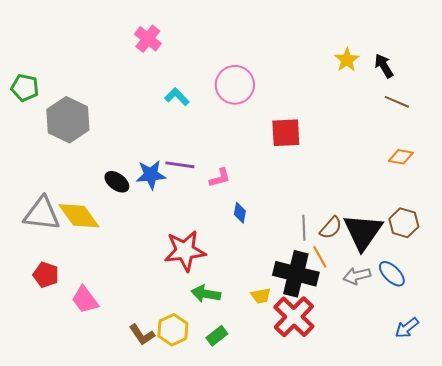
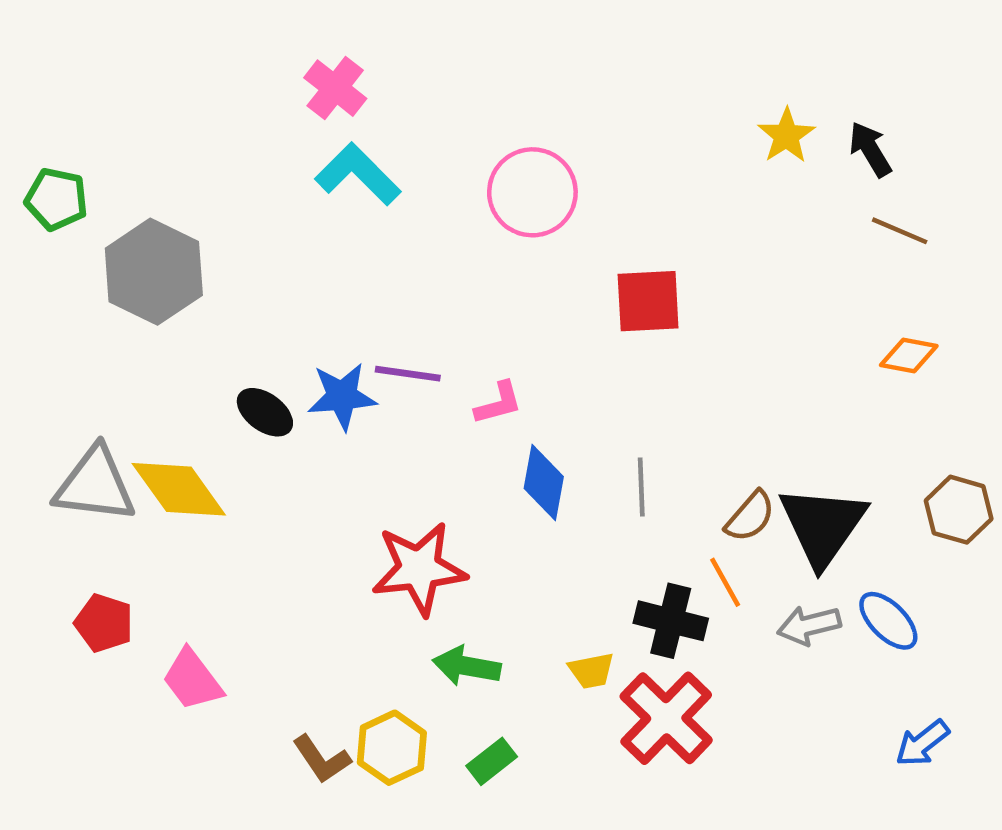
cyan L-shape: (177, 97) -> (358, 174), moved, size x1.5
blue diamond: (240, 213) -> (544, 482), size x1.5
brown hexagon: (404, 223) -> (959, 510), moved
gray line: (304, 228) -> (641, 487), moved
black cross: (296, 274) -> (671, 621), size x0.7

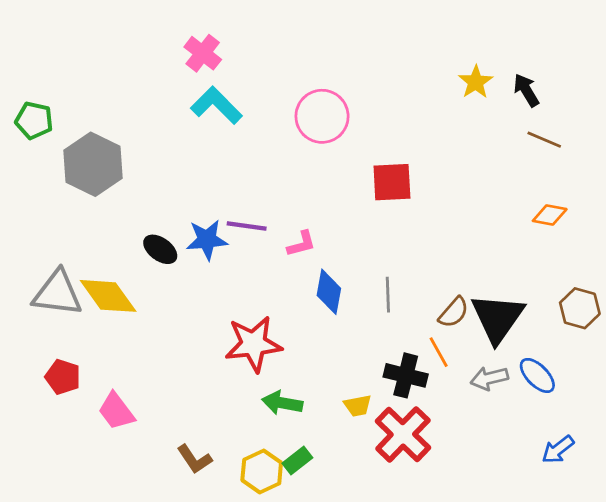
yellow hexagon: (392, 748) -> (262, 471), moved

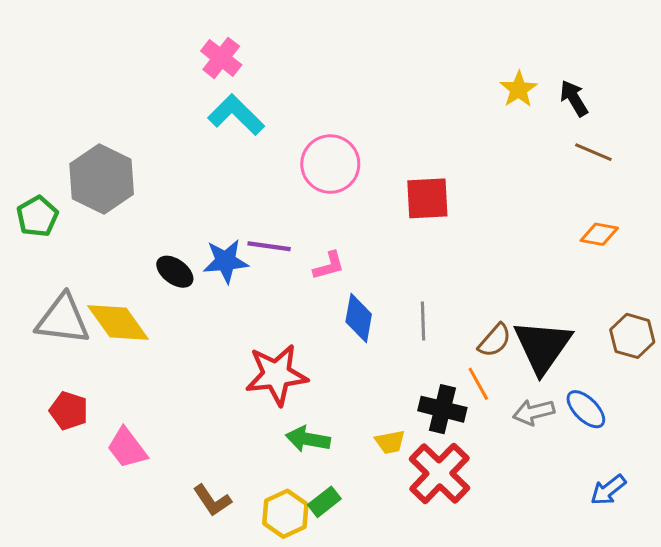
pink circle: (322, 116) -> (330, 164), moved
green pentagon: (34, 120) -> (37, 216), moved, turned 30

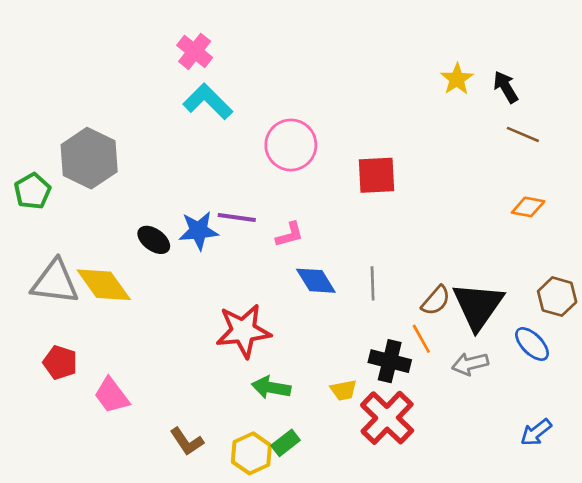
blue diamond: (359, 318) -> (316, 281), turned -42
blue ellipse: (586, 409) -> (532, 344), moved

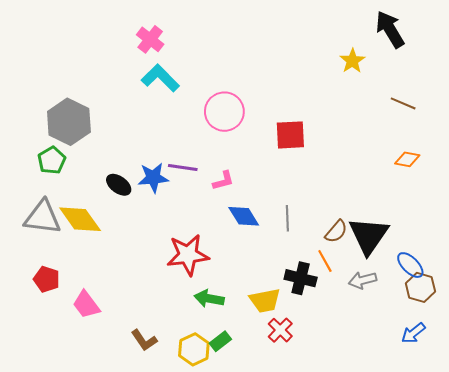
black arrow: (506, 87) -> (390, 29), moved, size x1.5
green pentagon: (33, 191) -> (52, 160), moved
brown hexagon: (557, 297) -> (420, 287), moved
yellow trapezoid: (344, 390) -> (265, 301), size x1.5
red cross: (387, 418) -> (280, 330), moved, size x0.6

